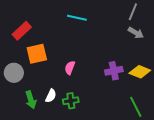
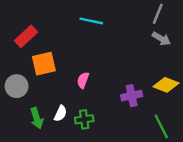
purple cross: (114, 71) -> (132, 96), moved

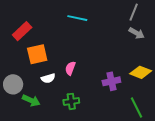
gray circle: (17, 86) -> (13, 84), moved
white semicircle: (60, 113) -> (48, 78), moved, turned 48
green arrow: (37, 118) -> (31, 100), turned -48

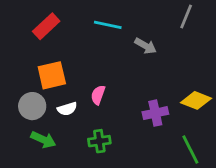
red rectangle: (22, 31) -> (46, 26), moved
gray arrow: (137, 33) -> (146, 46), moved
gray circle: (13, 84) -> (32, 106), moved

